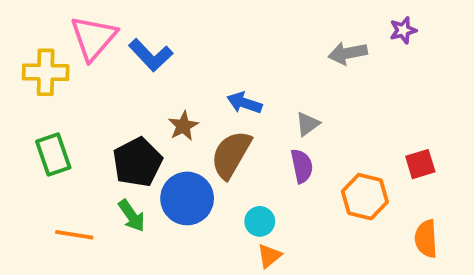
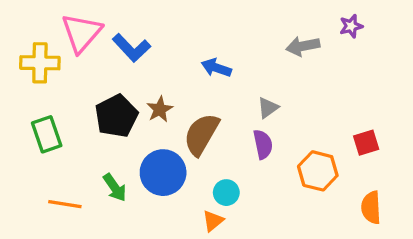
blue arrow: (244, 103) -> (216, 68), moved
black pentagon: (137, 162) -> (116, 116), moved
orange triangle: (269, 256) -> (213, 221), moved

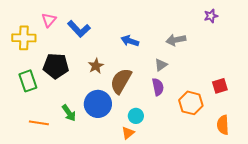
pink triangle: (82, 33) -> (49, 20), size x0.6
gray arrow: (303, 46) -> (176, 40), moved
black pentagon: (116, 116) -> (56, 66), moved, turned 30

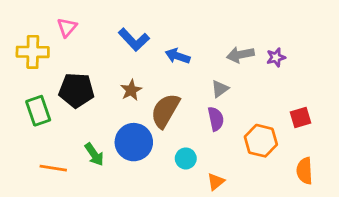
purple star: (211, 16) -> (276, 57), moved
blue L-shape: (79, 29) -> (134, 40), moved
orange triangle: (128, 133) -> (216, 182), moved

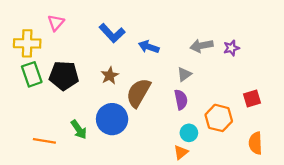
green rectangle: (38, 111) -> (32, 74), moved
cyan circle: (186, 158) -> (189, 133), moved

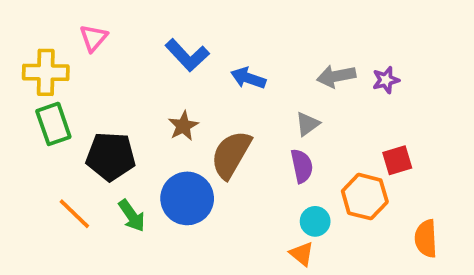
black pentagon: (64, 76) -> (111, 156), moved
red square: (252, 98) -> (397, 160), moved
orange line: (44, 141) -> (74, 214), moved, turned 35
orange triangle: (181, 152) -> (302, 254), turned -42

